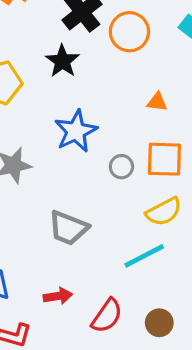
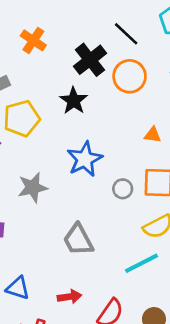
gray trapezoid: (68, 228) -> (78, 240), turned 40

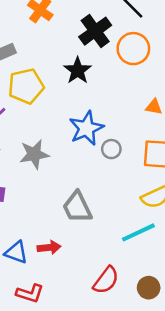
gray circle: (123, 189) -> (111, 149), moved
red arrow: (69, 297) -> (49, 247), moved

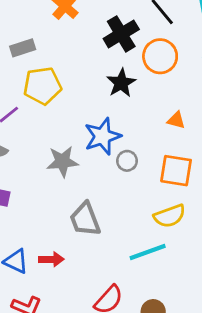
black star: (78, 71) -> (121, 83), moved
gray star: (34, 154) -> (62, 161), moved

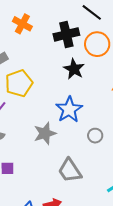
black cross: (121, 34) -> (66, 34), turned 30
gray circle: (127, 161) -> (95, 136), moved

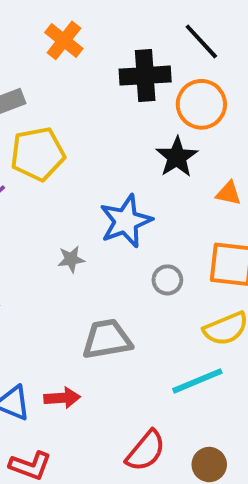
black star: (74, 69) -> (177, 157), moved
gray star: (45, 133) -> (71, 259), size x0.6
gray trapezoid: (70, 171) -> (107, 339), turned 104

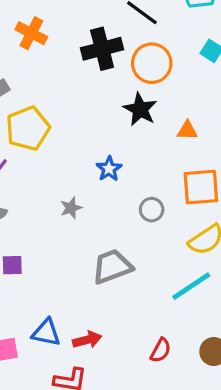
blue star: (126, 221) -> (109, 169), size x0.6
red arrow: (62, 398) -> (87, 340), moved
red semicircle: (146, 451) -> (161, 350), size x0.7

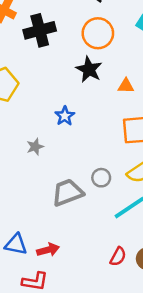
black cross: (102, 49) -> (40, 30), moved
gray circle: (152, 210) -> (101, 178), moved
red semicircle: (161, 350) -> (118, 257), moved

